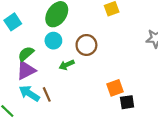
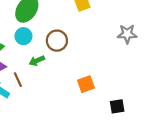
brown line: (47, 94) -> (18, 80), moved
black square: (127, 102) -> (117, 106), moved

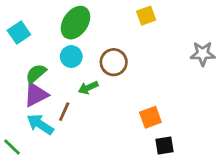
brown line: (18, 80) -> (64, 112), turned 48
black square: (117, 106) -> (165, 146), moved

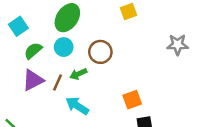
green semicircle: (36, 73) -> (33, 51), moved
brown line: (64, 112) -> (58, 83), moved
cyan arrow: (40, 124) -> (77, 106), moved

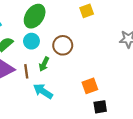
green arrow: (78, 74) -> (44, 64), turned -40
brown line: (58, 83) -> (26, 71), turned -32

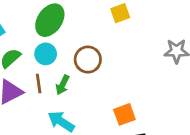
brown line: (26, 71) -> (39, 83), moved

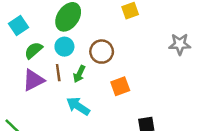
orange square: (124, 114) -> (120, 86), moved

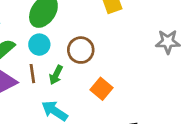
orange square: (120, 86) -> (101, 89), turned -30

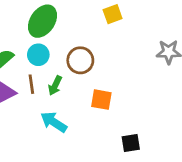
orange square: (101, 89) -> (101, 100), turned -30

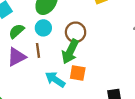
green arrow: (55, 86) -> (70, 52), moved, size x1.6
orange square: (101, 100) -> (78, 73), moved

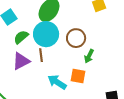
cyan circle: (43, 28) -> (46, 34), size x1.6
green arrow: (70, 52) -> (89, 56), moved, size x0.6

